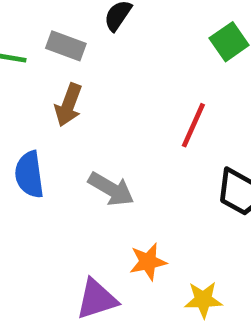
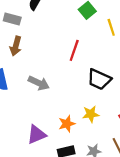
orange star: (148, 262) -> (67, 124), moved
yellow star: (203, 300) -> (91, 114), moved

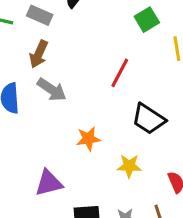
gray arrow: (39, 83) -> (52, 90), moved
orange star: (67, 124) -> (88, 139), moved

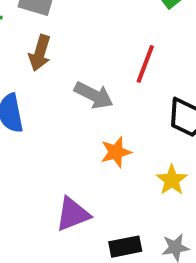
gray arrow: (52, 90) -> (94, 95), moved
yellow star: (129, 166) -> (172, 180), turned -30

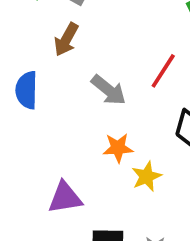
yellow star: (172, 180) -> (146, 176), moved

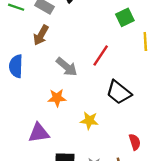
orange star: (118, 148) -> (57, 98), moved
yellow star: (146, 176) -> (89, 121), turned 30

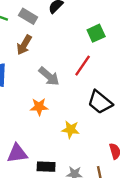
green square: (125, 17) -> (96, 33), moved
purple triangle: (39, 133) -> (17, 153), moved

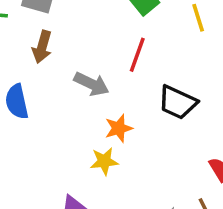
orange star: (39, 107) -> (119, 128), moved
yellow star: (71, 129) -> (104, 161), moved

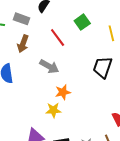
red line: (137, 55) -> (58, 37), moved, turned -60
black trapezoid: (178, 102) -> (103, 67), moved, turned 80

